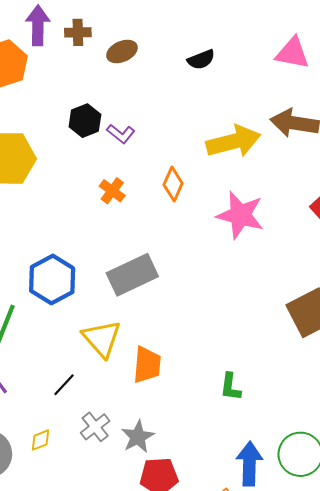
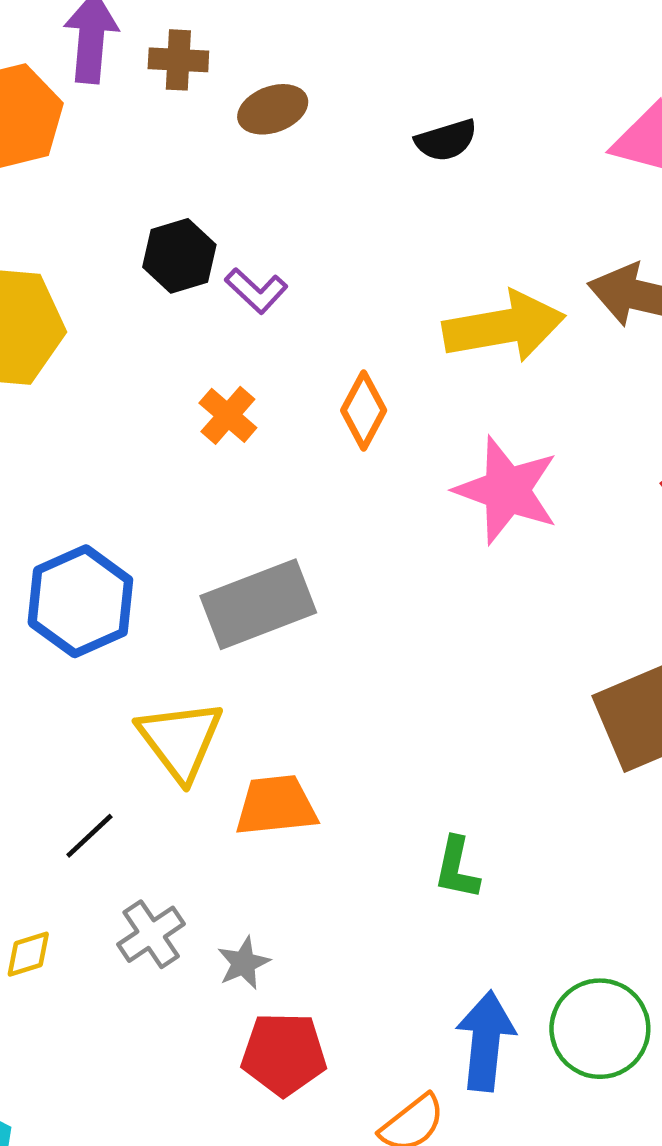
orange trapezoid: (147, 365) -> (276, 806), turned -105
gray star: (138, 437) -> (244, 963), size x0.7

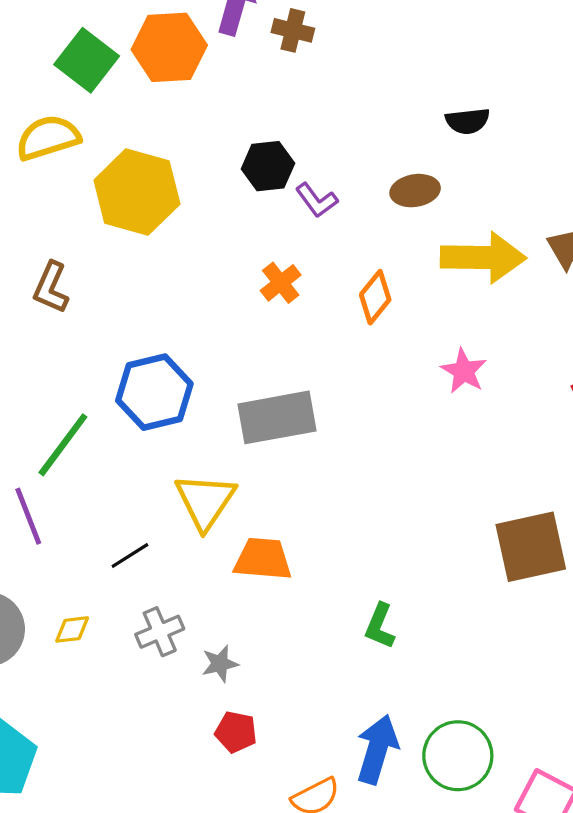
brown ellipse: (273, 109) -> (415, 191), moved
pink star: (507, 490) -> (464, 371), size x0.6
red pentagon: (284, 1054) -> (236, 732), size x0.7

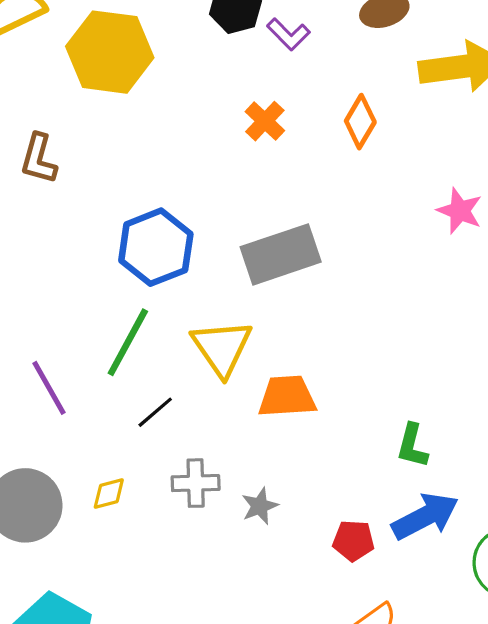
pink star: (464, 371) -> (460, 211), moved
green line: (63, 445) -> (128, 342), moved
gray cross: (160, 632) -> (196, 483), turned 30
red pentagon: (236, 732) -> (353, 541), moved
blue arrow: (377, 749) -> (425, 516), moved, turned 54

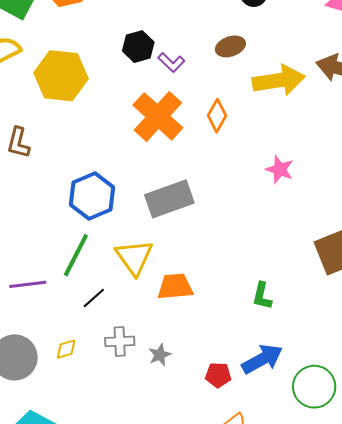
orange cross: (265, 121) -> (158, 116), size x2.0
purple line: (49, 388) -> (28, 284), turned -66
green L-shape: (412, 446) -> (262, 296), moved

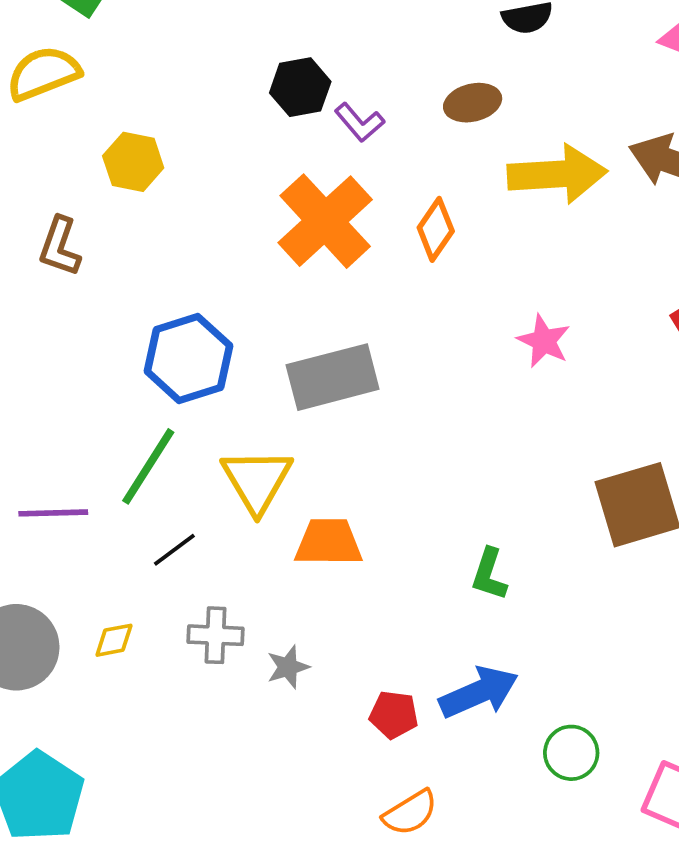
yellow hexagon: (61, 76) -> (133, 162), moved, size x0.6
green circle: (314, 387) -> (571, 753), size x0.7

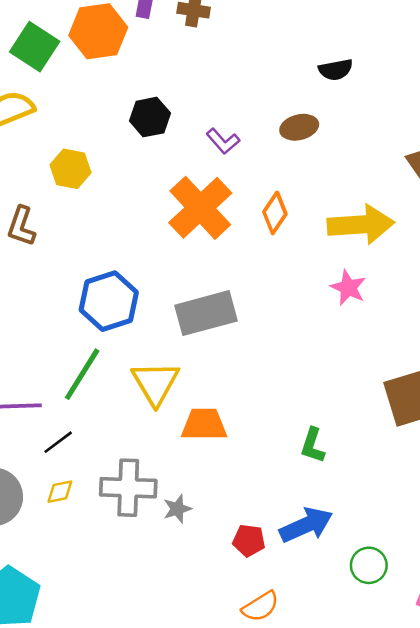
black hexagon: (300, 87) -> (150, 117), moved
yellow arrow: (557, 174) -> (361, 225), moved
black line: (174, 550) -> (58, 442), moved
gray cross: (215, 635) -> (128, 488), size x1.5

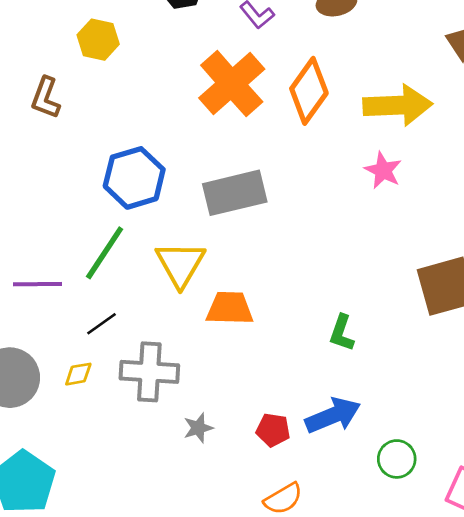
orange diamond: (275, 213) -> (309, 91), size x1.5
black line: (58, 442) -> (102, 324), moved
gray star: (177, 509) -> (198, 428), moved

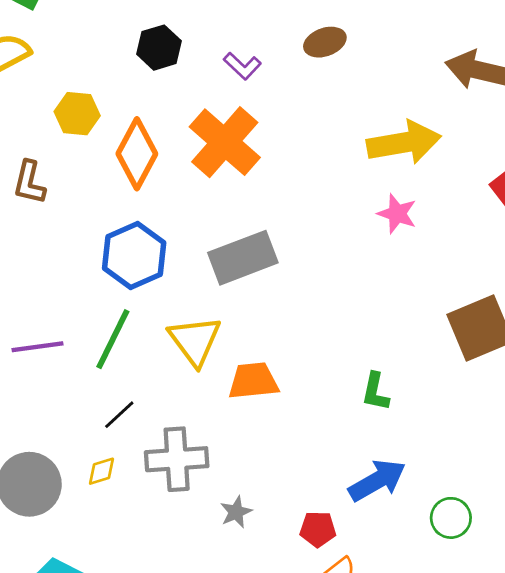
orange diamond: (309, 91) -> (137, 154), moved
purple line: (37, 284) -> (37, 347), moved
red pentagon: (273, 430) -> (318, 529), moved

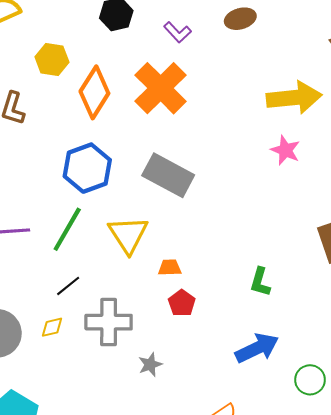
gray rectangle: (243, 258) -> (168, 175), turned 45
orange trapezoid: (253, 381) -> (170, 268), size x0.6
red pentagon: (318, 529) -> (182, 303), moved, turned 30

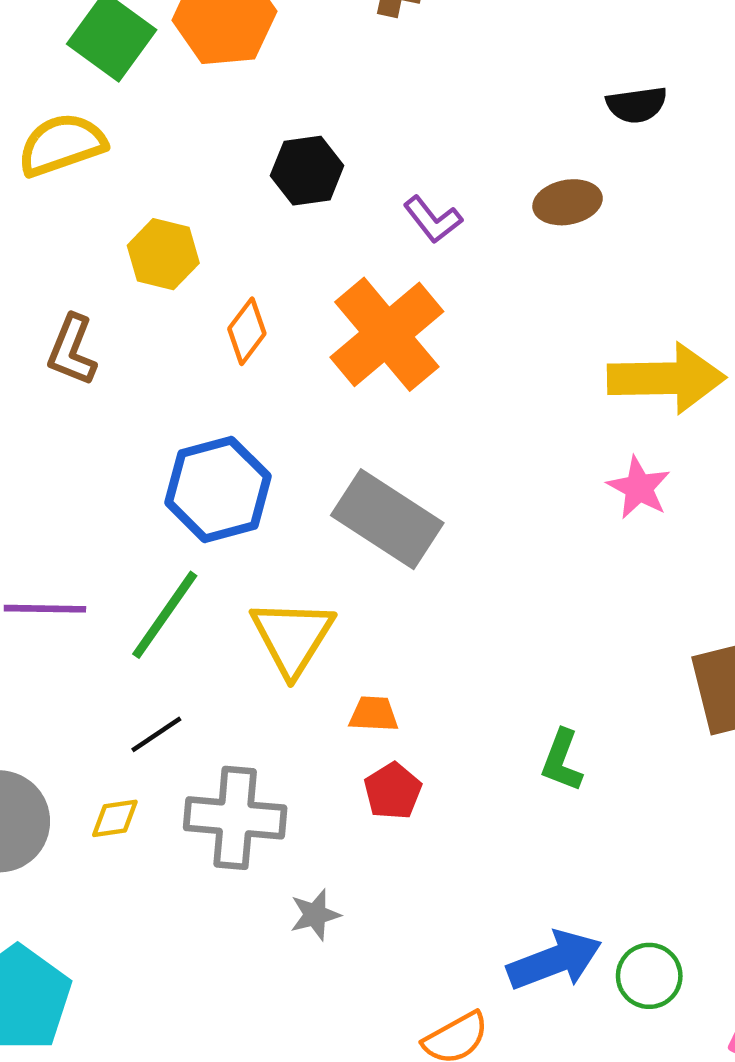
orange diamond: (94, 92) -> (247, 331), size x0.6
blue arrow: (257, 348) -> (555, 960), moved

